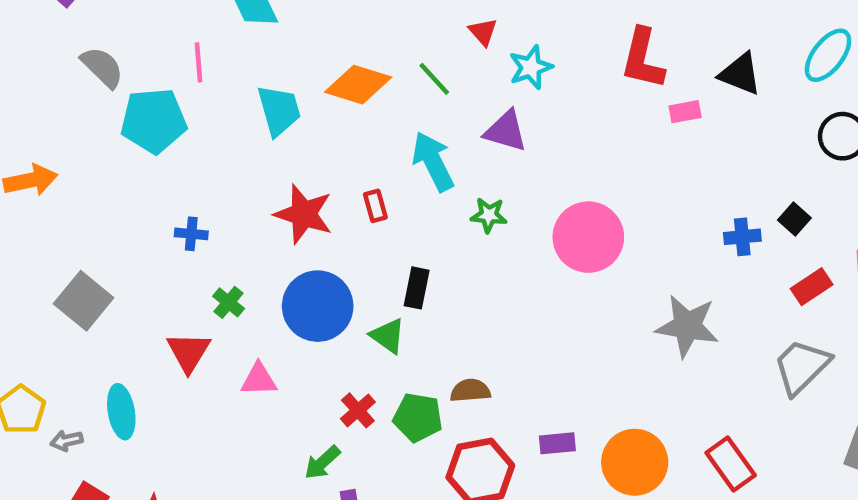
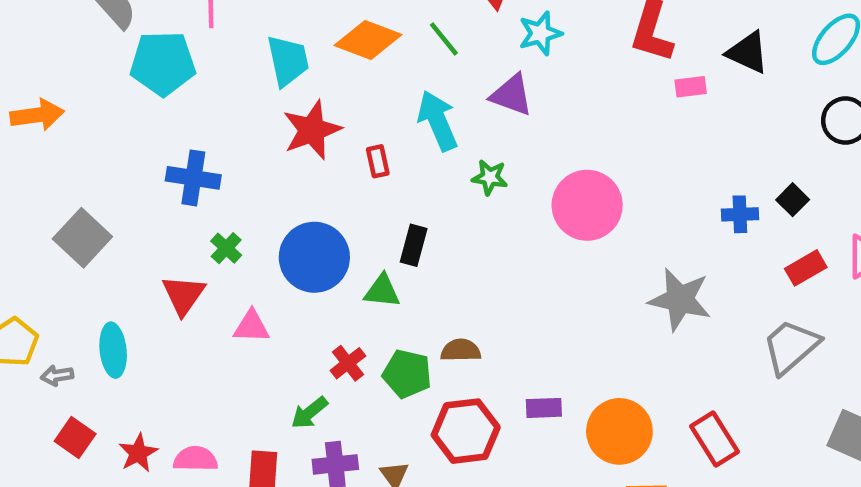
red star: (304, 214) -> (312, 130), moved, turned 30
blue cross: (191, 234) -> (193, 178), size x1.6
green triangle: (388, 336) -> (382, 291), turned -33

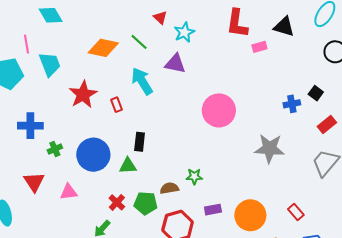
cyan trapezoid: (288, 61) -> (50, 64), moved
green star: (490, 177) -> (194, 176), moved
green cross: (226, 248) -> (55, 149), moved, turned 32
red rectangle: (714, 439) -> (296, 212), size x0.7

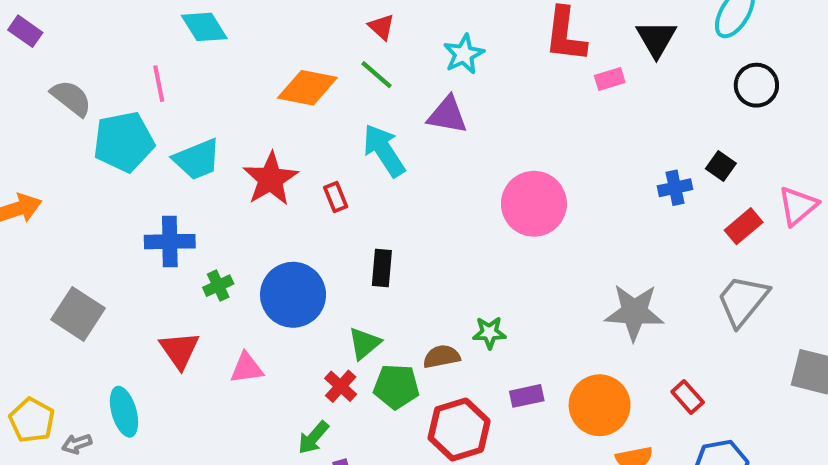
red triangle: (160, 18) -> (381, 27), moved
black triangle: (284, 27) -> (656, 39), turned 45
cyan trapezoid: (50, 64) -> (197, 159), moved, turned 90
gray star: (270, 148) -> (634, 312), moved
green triangle: (128, 166) -> (364, 343), moved, turned -36

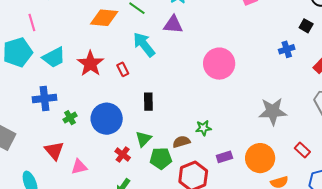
black square: (721, 166) -> (306, 26), moved
pink triangle: (247, 368) -> (79, 167), moved
red cross: (341, 386) -> (123, 154), moved

